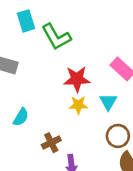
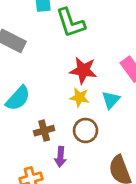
cyan semicircle: (21, 117) -> (18, 98), size x1.4
brown circle: (118, 136) -> (86, 131), moved

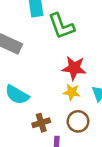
cyan semicircle: (18, 98) -> (17, 95), turned 80

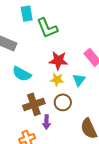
cyan semicircle: (17, 95) -> (22, 74), moved
brown cross: (41, 123) -> (34, 104), size x1.5

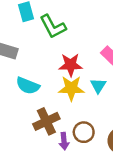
yellow star: (57, 80) -> (71, 88), size x1.5
brown circle: (63, 102) -> (84, 132), moved

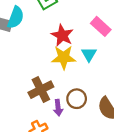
red star: (71, 65) -> (62, 35), turned 30
cyan semicircle: (28, 86) -> (16, 17), moved, turned -90

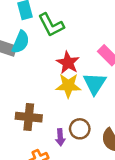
cyan triangle: (89, 54) -> (95, 83), size x1.5
brown cross: (41, 90) -> (29, 117), moved, turned 30

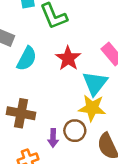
cyan semicircle: (21, 42) -> (27, 59), moved
yellow star: (68, 86) -> (92, 108), moved

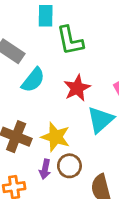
yellow star: (92, 108) -> (56, 137), moved

